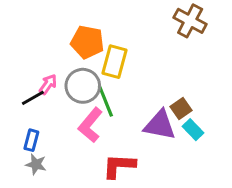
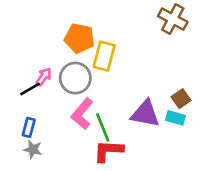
green line: (105, 101) -> (103, 127), moved
brown square: (181, 108) -> (181, 99), moved
cyan rectangle: (193, 130) -> (175, 118), turned -30

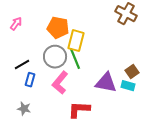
pink arrow: (44, 77) -> (16, 24), moved
blue rectangle: (29, 127) -> (30, 80), moved
green line: (103, 127) -> (75, 59), moved

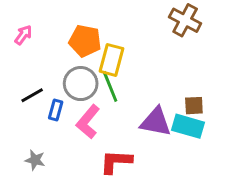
brown square: (132, 72) -> (194, 106), turned 32
blue rectangle: (30, 80) -> (56, 110), moved
cyan rectangle: (128, 86) -> (188, 126), size x1.5

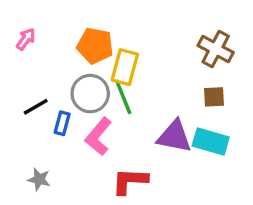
brown cross: (185, 20) -> (216, 49), moved
brown square: (194, 106) -> (214, 97), moved

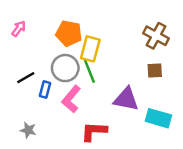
cyan rectangle: (211, 141) -> (158, 118), moved

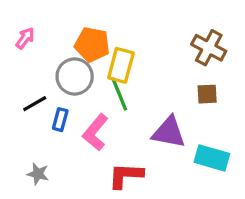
gray circle: (65, 68) -> (75, 76), moved

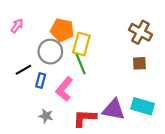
purple triangle: (169, 132) -> (114, 109), moved
gray star: (38, 174) -> (46, 116), moved

